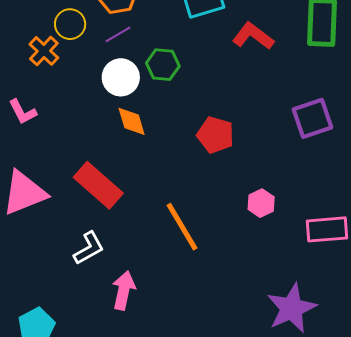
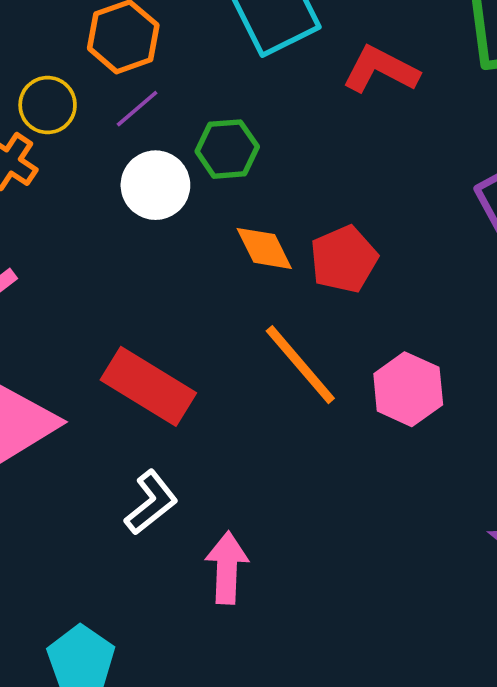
orange diamond: (132, 121) -> (264, 248), moved
red pentagon: (215, 135) -> (344, 259), turned -30
pink hexagon: (261, 203) -> (408, 389), moved, size x1.4
orange line: (182, 227) -> (300, 365), moved

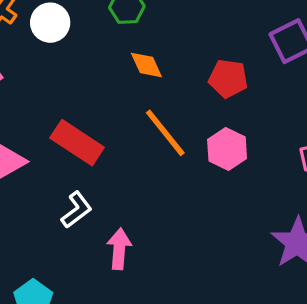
white circle: (155, 185) -> (50, 23), moved
red pentagon: (344, 259) -> (228, 78), moved, turned 30

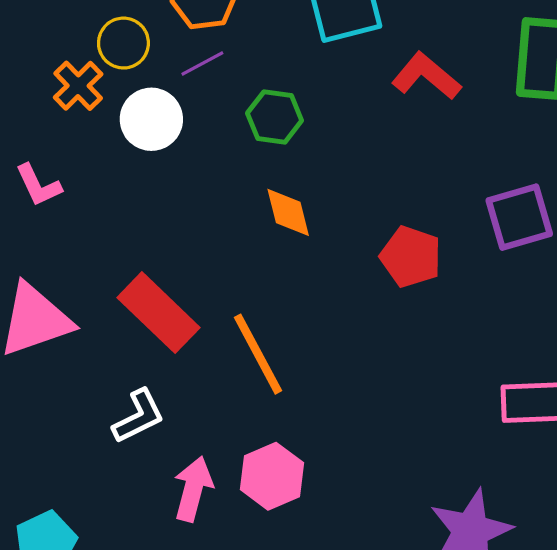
orange line: (165, 133) -> (258, 354), moved
pink hexagon: (227, 149) -> (272, 476), moved

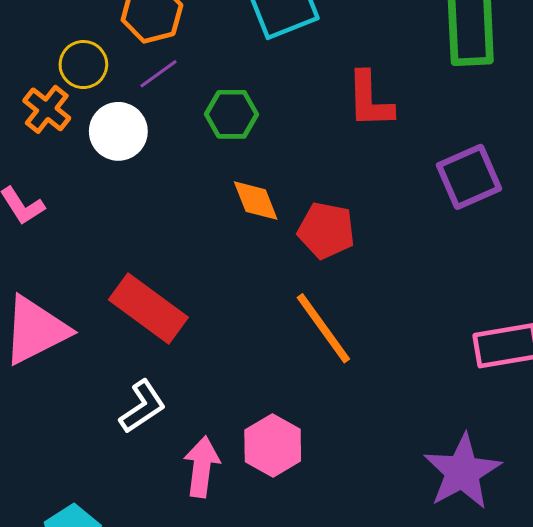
red L-shape: (426, 76) -> (370, 100), moved, turned -124
red pentagon: (411, 257) -> (326, 230), moved
orange line: (258, 354) -> (323, 328), moved

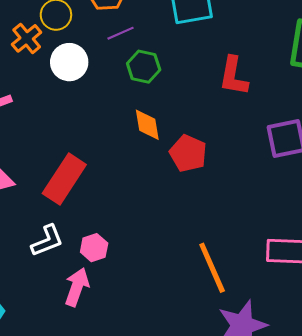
purple line: (158, 74) -> (120, 33), moved
red rectangle: (148, 309) -> (64, 179), turned 75
orange line: (323, 328) -> (212, 268), moved
pink hexagon: (273, 445) -> (94, 248), moved, size x0.7

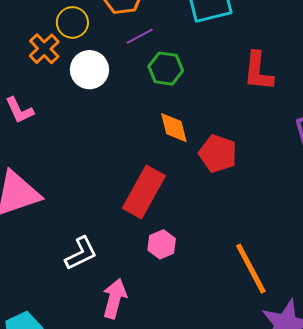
red rectangle: (64, 179) -> (144, 192), moved
pink hexagon: (94, 248) -> (162, 244), moved

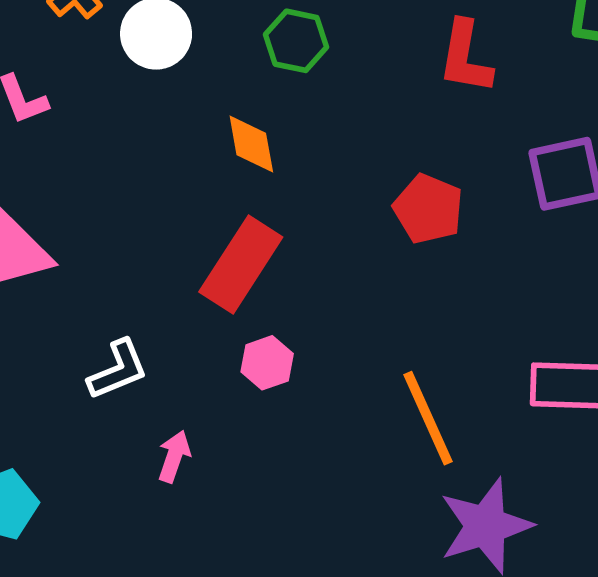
orange diamond: (174, 128) -> (251, 144), moved
red pentagon: (218, 154) -> (428, 209), moved
pink arrow: (115, 298) -> (174, 456), size x0.7

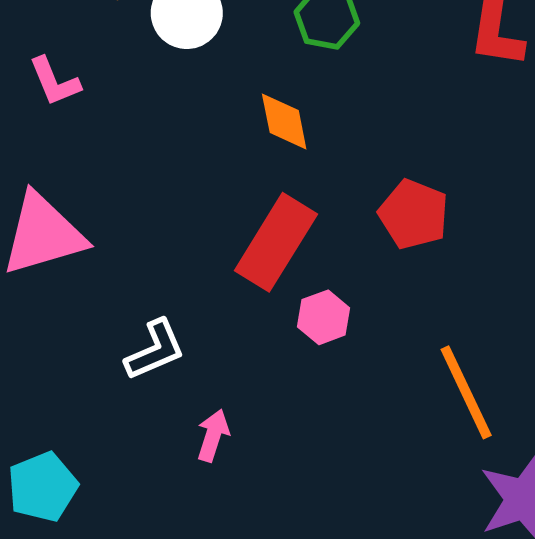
red pentagon: (428, 209) -> (414, 214), moved
pink hexagon: (267, 363) -> (324, 317), moved

